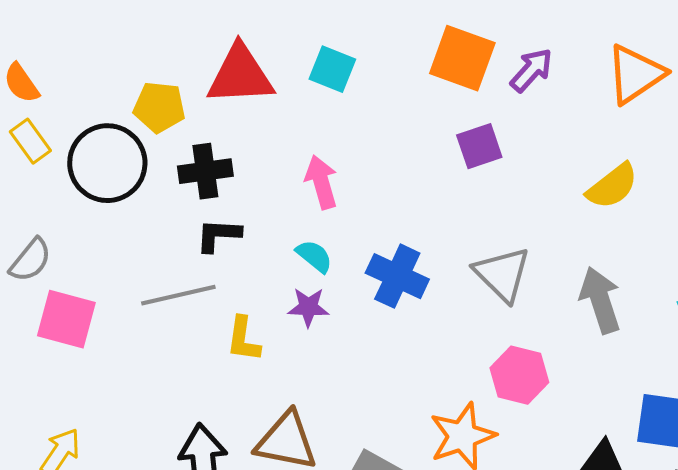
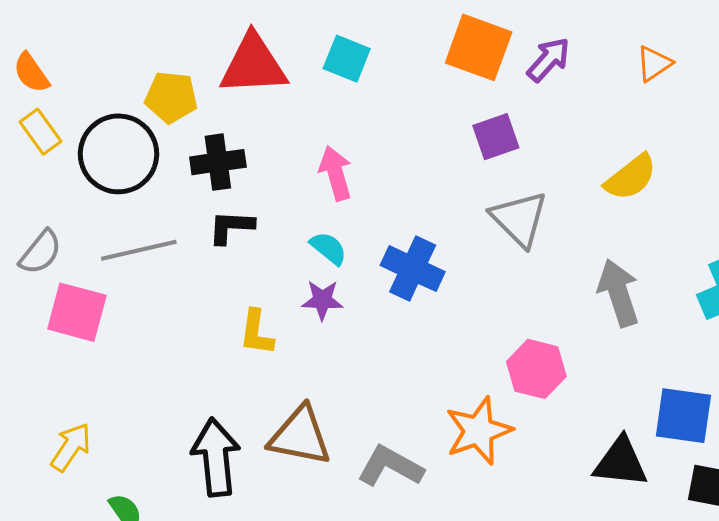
orange triangle: (635, 74) -> (654, 64), size x0.6
gray triangle: (502, 274) -> (519, 219), moved
gray line: (178, 295) -> (139, 250), moved

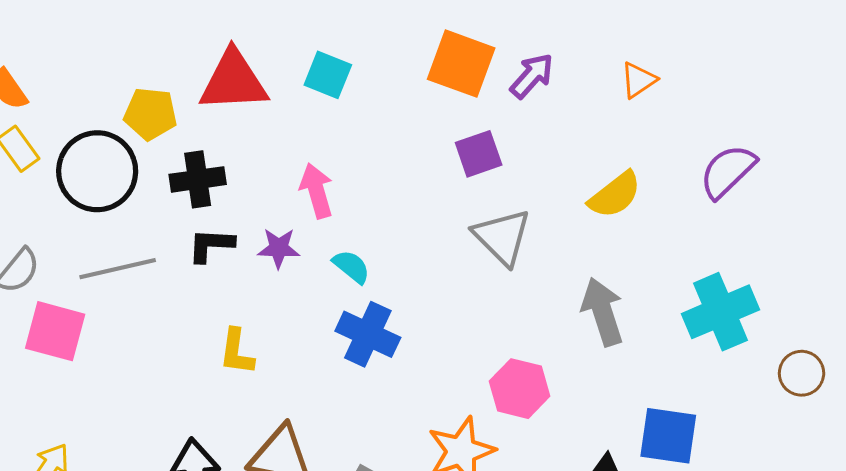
cyan semicircle: (328, 248) -> (351, 267), moved
blue cross: (413, 269) -> (368, 334), moved
purple star: (322, 300) -> (279, 248), moved

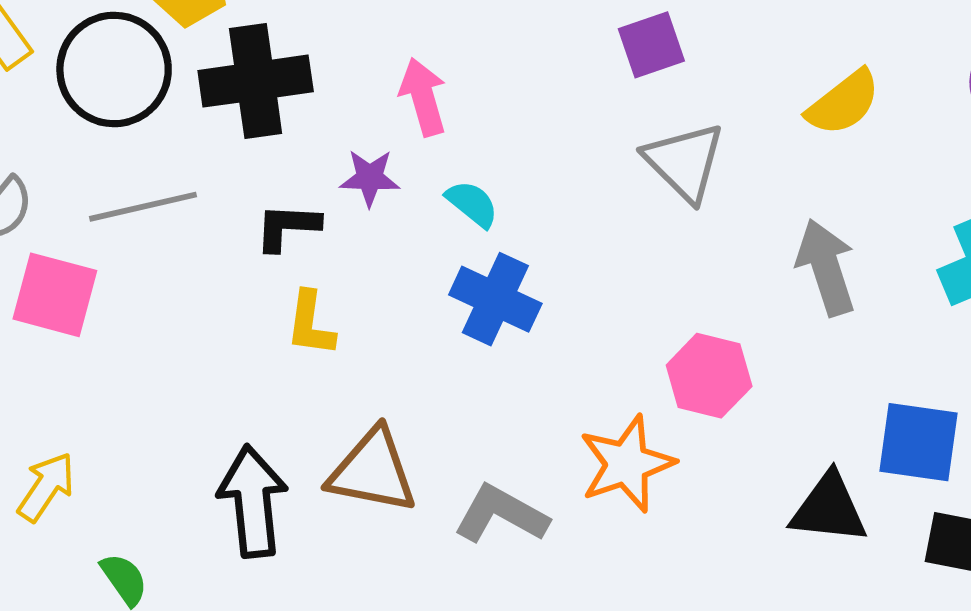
black cross: (198, 179) -> (256, 81), size x1.4
black L-shape: (211, 245) -> (287, 227), moved

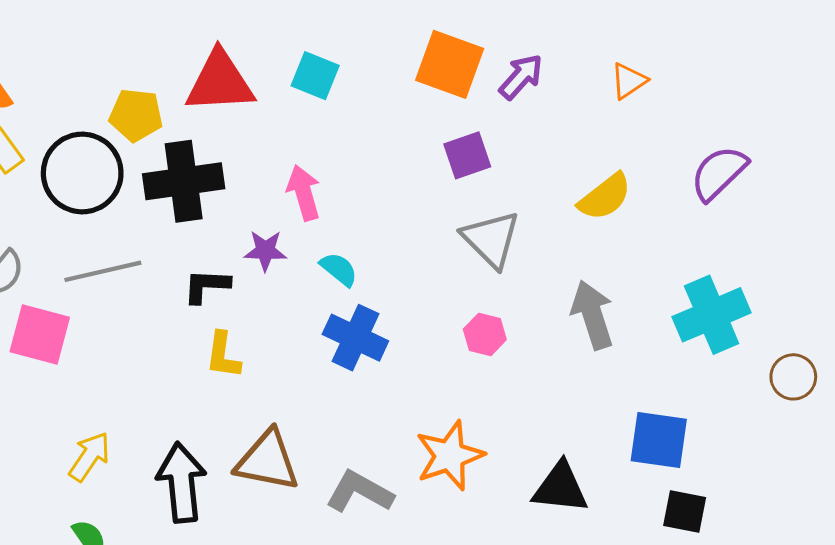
pink hexagon: (709, 376) -> (485, 334), moved, size x0.7
yellow arrow: (46, 487) -> (89, 457), moved
black triangle: (829, 509) -> (560, 488), moved

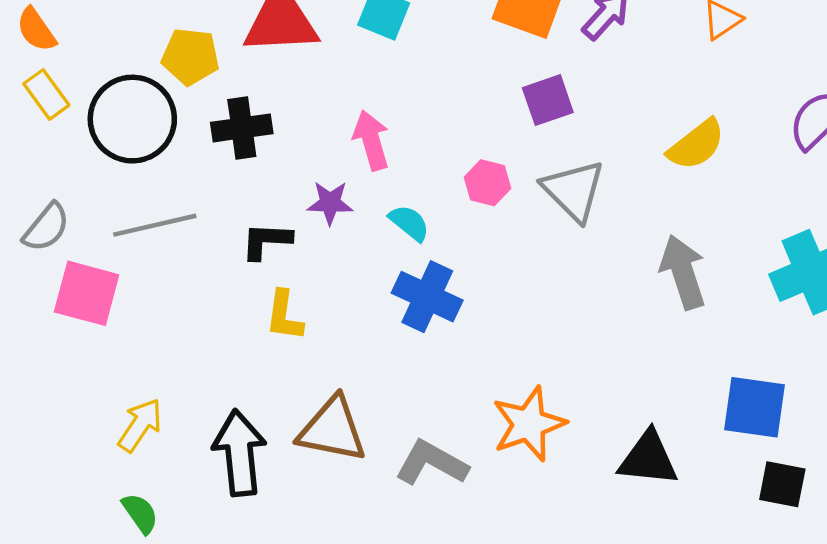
black cross: (184, 181) -> (242, 128), size x0.7
pink hexagon: (485, 334) -> (487, 183), moved

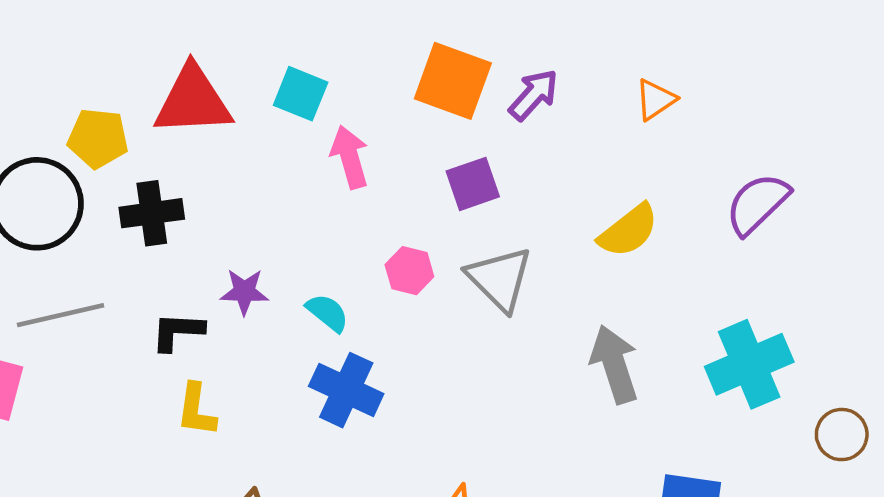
pink arrow: (371, 140) -> (350, 157), moved

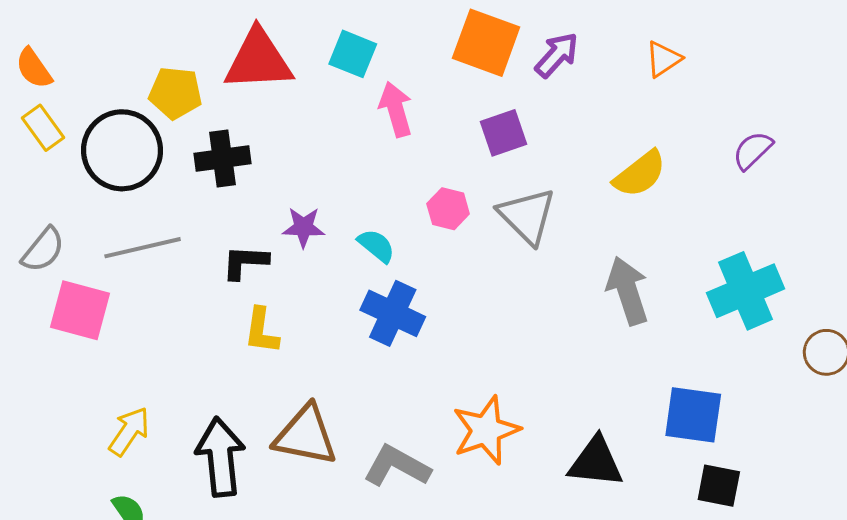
purple semicircle: (757, 204) -> (753, 150), size x0.7

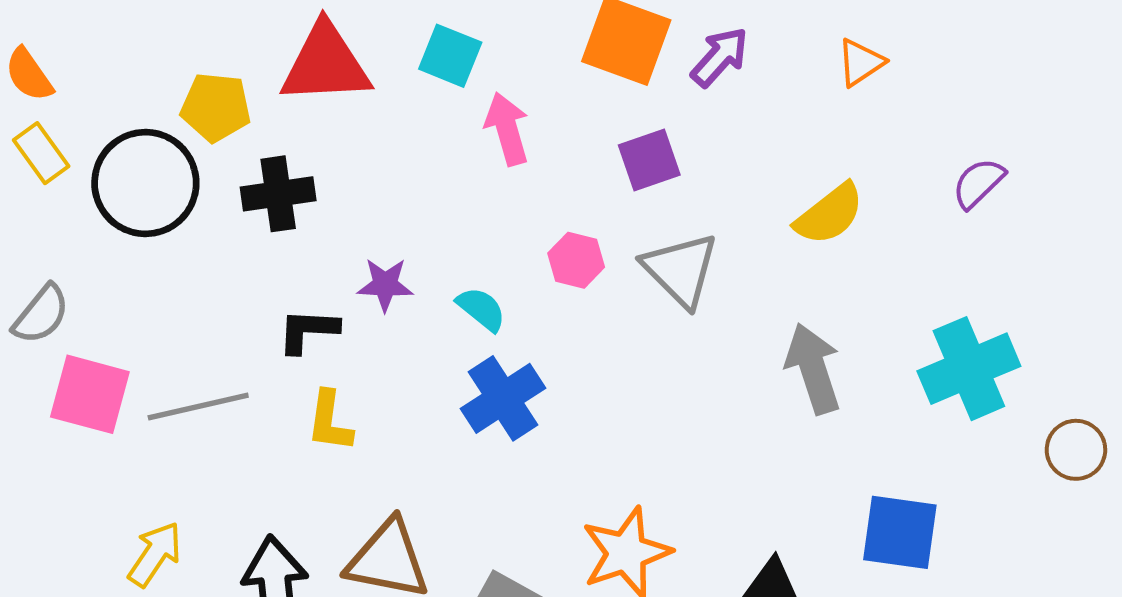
gray line: (143, 248) -> (198, 406), moved
blue cross: (393, 313) -> (503, 398), turned 32

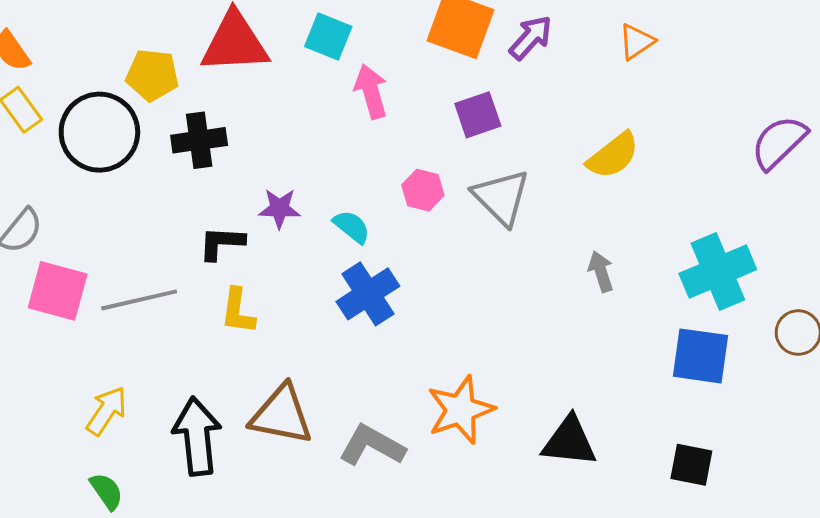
purple semicircle: (978, 183) -> (779, 142), moved, size x1.4
gray arrow: (813, 369) -> (601, 271), size x0.6
blue square: (900, 532) -> (701, 356), moved

